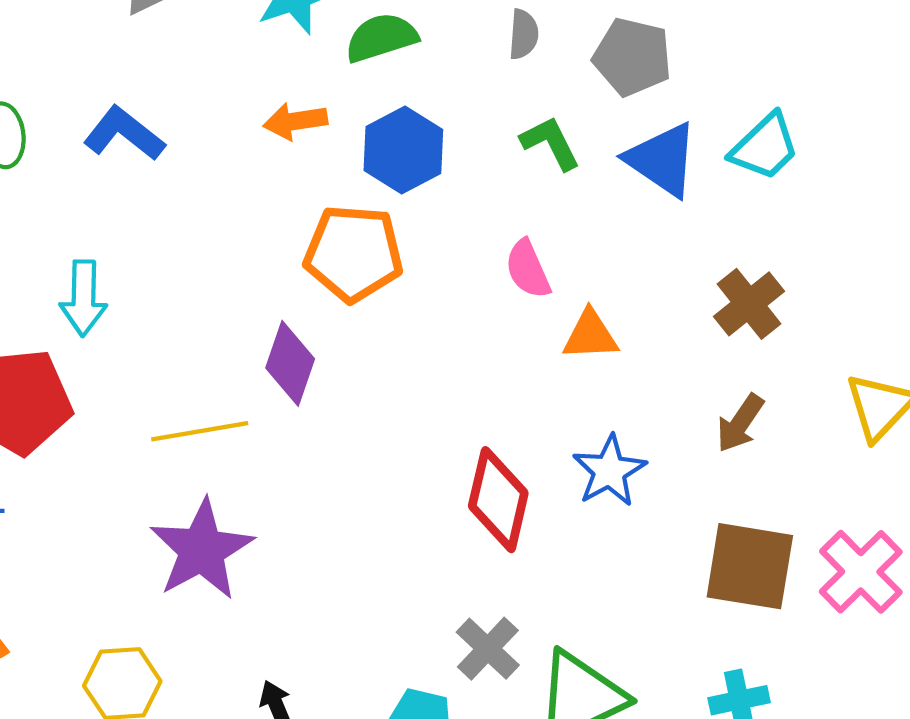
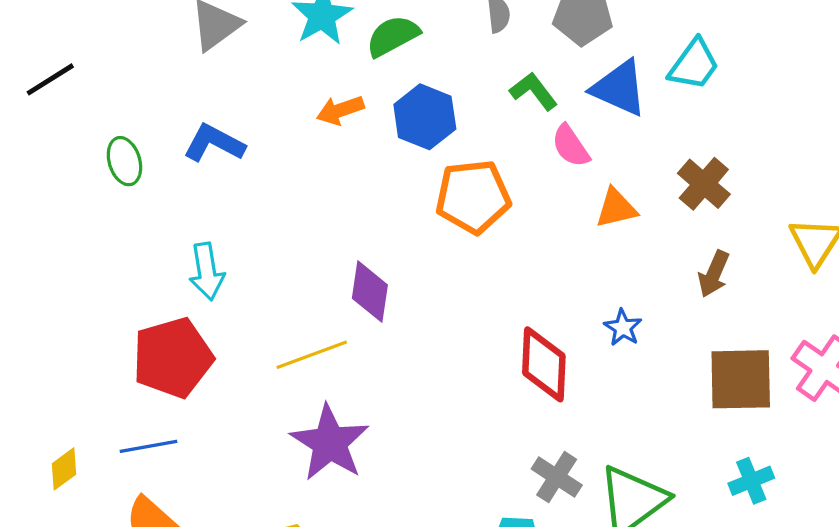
orange pentagon: (354, 253) -> (473, 197), moved
pink semicircle: (528, 269) -> (571, 146), moved
orange triangle: (590, 335) -> (616, 208), moved
blue star: (609, 471) -> (623, 328), size x0.7

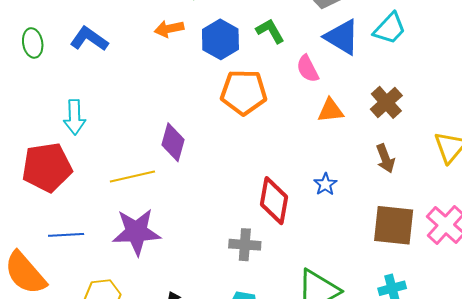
green L-shape: (533, 91) -> (270, 31), moved
brown arrow: (714, 274) -> (385, 158), turned -52
purple star: (330, 443) -> (136, 232), turned 30
blue line: (148, 446) -> (66, 235), moved
gray cross: (557, 477) -> (245, 245), moved, turned -36

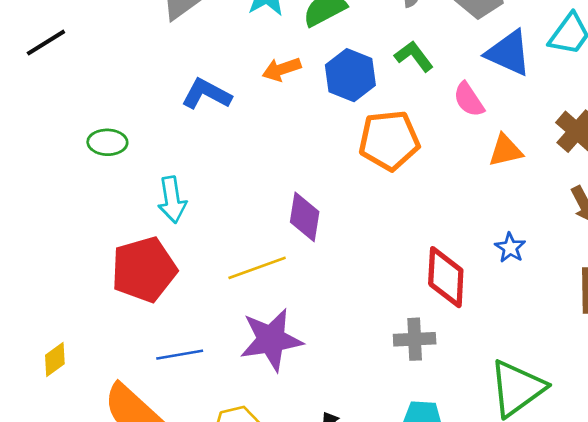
blue L-shape: (89, 39) -> (206, 94), moved
green ellipse: (33, 43) -> (107, 142), moved, turned -72

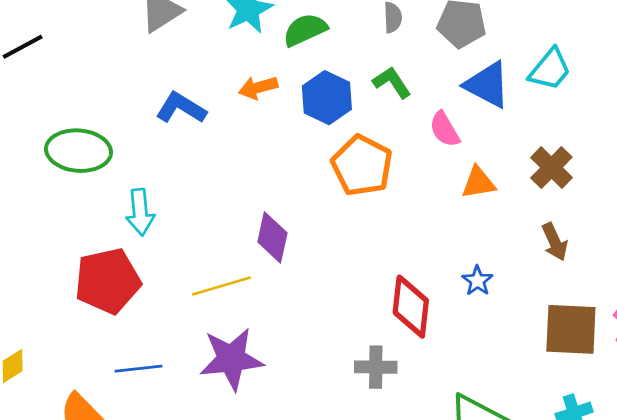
orange pentagon: (389, 140) -> (362, 166), turned 30
green ellipse: (107, 142) -> (78, 151), size x1.6

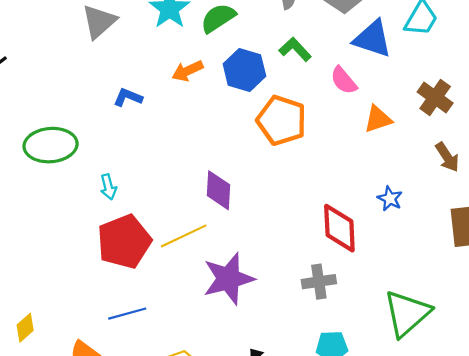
blue L-shape: (181, 108) -> (128, 97), size x0.7
cyan arrow: (140, 212) -> (108, 187), size x0.7
red pentagon: (108, 281) -> (124, 242), moved
purple star: (231, 359) -> (228, 279), moved

